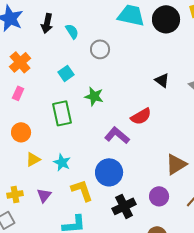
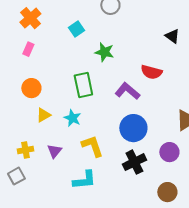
green rectangle: (62, 113) -> (83, 85), moved
red semicircle: (141, 116) -> (151, 72), turned 45
blue circle: (109, 172) -> (133, 128), moved

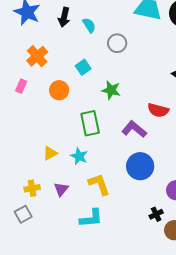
pink rectangle: (28, 49) -> (21, 86), moved
orange circle: (31, 88) -> (59, 90), moved
black cross: (134, 162) -> (156, 214), moved, size x0.6

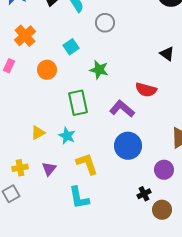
cyan L-shape: (91, 218) -> (79, 198), turned 85

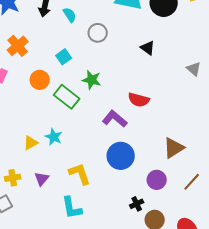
black triangle: (167, 54) -> (148, 48), moved
green rectangle: (78, 103) -> (67, 97), moved, turned -40
cyan star: (67, 136) -> (54, 137), moved

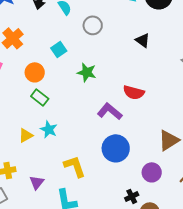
green rectangle: (67, 97) -> (40, 97), moved, size x0.7
purple triangle: (42, 179) -> (37, 182), moved

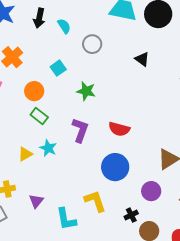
red semicircle: (134, 92) -> (119, 129), moved
purple L-shape: (110, 111) -> (80, 130), moved, turned 70
yellow L-shape: (75, 166) -> (95, 201), moved

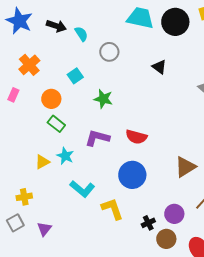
black arrow: (39, 18) -> (56, 26), turned -84
purple L-shape: (80, 130) -> (97, 138), turned -95
purple circle: (151, 191) -> (174, 214), moved
purple triangle: (36, 201) -> (44, 229), moved
cyan L-shape: (66, 219) -> (82, 189), moved, turned -40

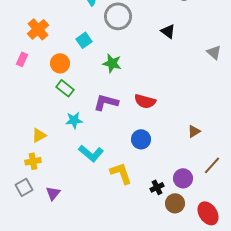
gray circle: (109, 52) -> (118, 16), size x1.4
cyan star: (65, 156) -> (74, 120), turned -30
yellow triangle: (42, 162) -> (39, 135), moved
brown triangle: (185, 167) -> (194, 131), size x0.6
blue circle: (132, 175) -> (141, 139), size x0.7

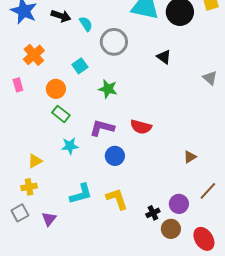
pink rectangle: (22, 59) -> (18, 85), turned -40
blue circle: (141, 139) -> (115, 156), moved
cyan L-shape: (91, 153) -> (81, 194), moved, turned -55

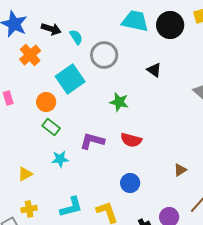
orange cross: (34, 55) -> (30, 55), moved
cyan square: (80, 66) -> (70, 79), size x1.8
green star: (108, 89) -> (119, 102), moved
blue circle: (115, 156) -> (130, 183), moved
yellow cross: (29, 187) -> (29, 209), moved

